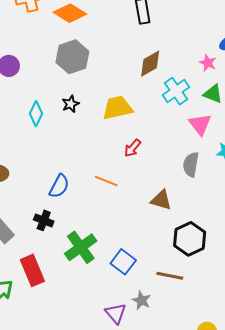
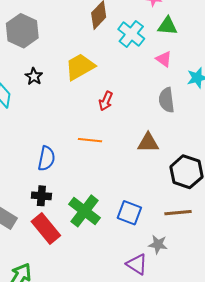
pink triangle: (200, 124) -> (164, 59), size x0.7
red rectangle: (32, 270) -> (46, 229), moved

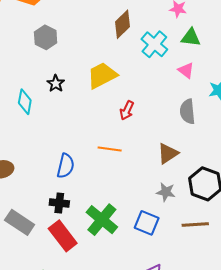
gray hexagon: (22, 31) -> (46, 37), size x0.7
brown triangle: (148, 143) -> (168, 153), turned -35
gray star: (158, 244) -> (166, 192), moved

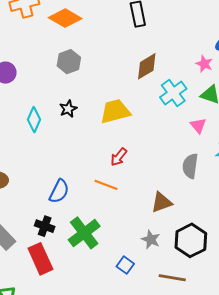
red arrow: (127, 110) -> (119, 157), moved
green cross: (102, 220) -> (84, 233), moved
blue square: (147, 223) -> (125, 265), size x0.7

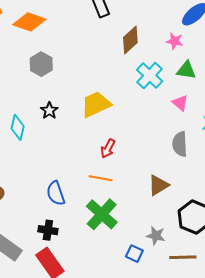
brown diamond: (147, 66) -> (130, 40), moved
blue semicircle: (59, 191) -> (56, 193), turned 145
green cross: (84, 233) -> (102, 214), moved
gray star: (151, 239) -> (156, 236), moved

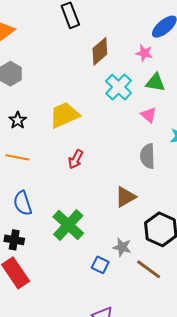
orange line: (101, 178) -> (17, 157), moved
brown line: (183, 257) -> (149, 269), turned 36

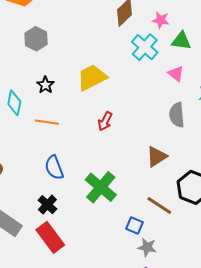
pink star: (144, 53) -> (161, 20), moved
black cross: (14, 240) -> (47, 205), turned 36
gray star: (122, 247) -> (147, 247), moved
brown line: (149, 269) -> (159, 206), moved

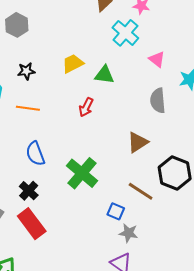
green triangle: (181, 41) -> (104, 75), moved
yellow trapezoid: (92, 78) -> (73, 63), size x0.7
black star: (45, 85) -> (26, 71), turned 30

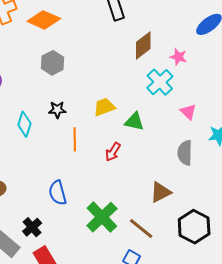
orange line: (28, 108) -> (75, 139), moved, turned 75
black cross: (29, 191) -> (32, 227), moved
brown line: (141, 191) -> (141, 228), moved

